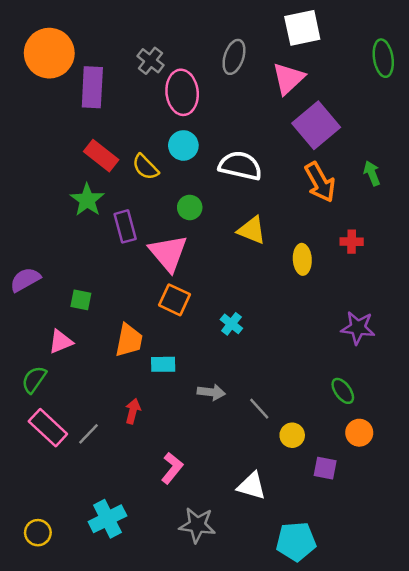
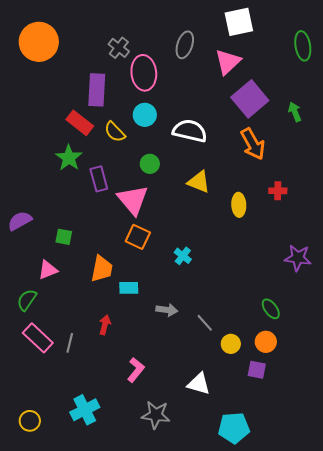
purple rectangle: (92, 87) -> (97, 90), moved
green arrow: (372, 173) -> (295, 112), moved
purple star: (358, 328) -> (298, 258), moved
orange circle: (359, 433) -> (266, 342), moved
gray line: (88, 434) -> (70, 343), turned -30

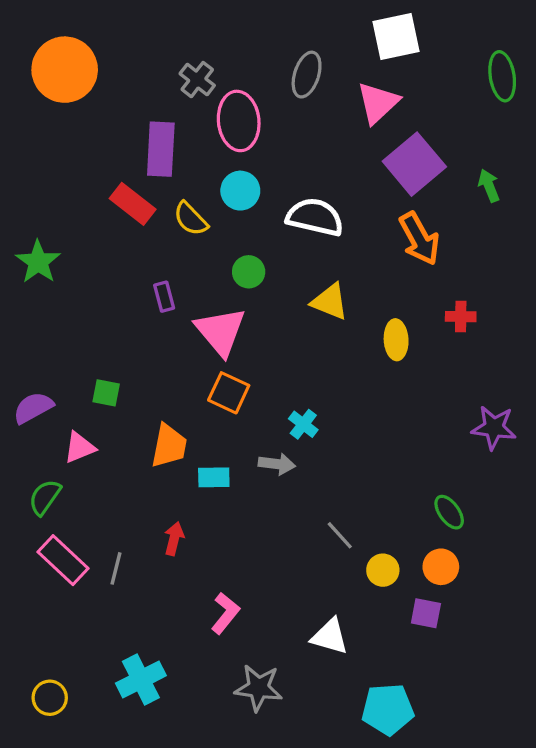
green star: (69, 158) -> (38, 262), moved
purple rectangle: (99, 179) -> (164, 297), size x0.7
purple semicircle: (20, 221) -> (33, 408), moved
gray arrow: (167, 310) -> (277, 464), moved

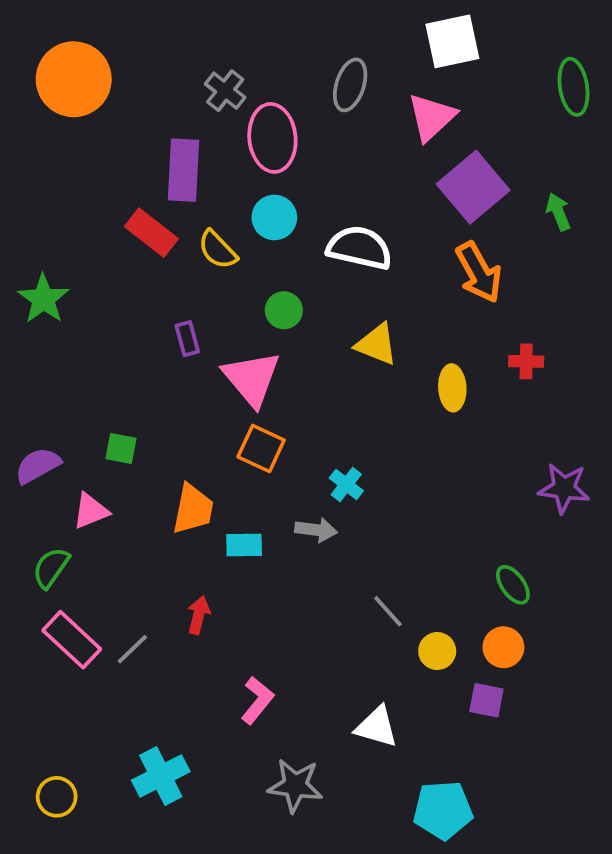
gray line: (116, 568) -> (132, 649), turned 32

